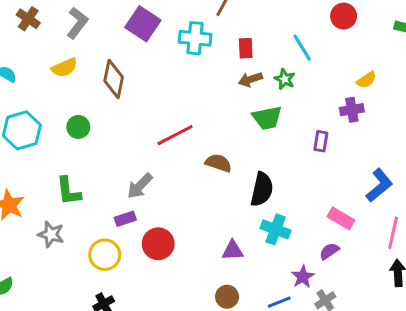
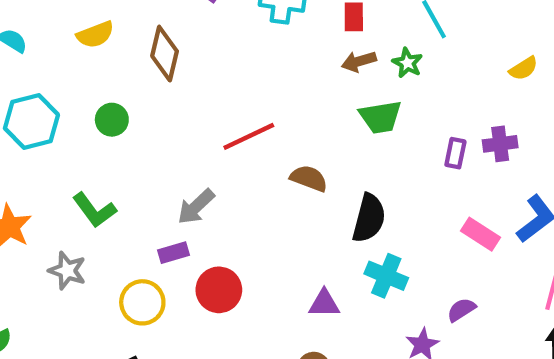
purple cross: (352, 110) -> (500, 144), moved
green L-shape: (68, 191) -> (94, 210), turned -32
pink rectangle: (341, 218) -> (481, 234), moved

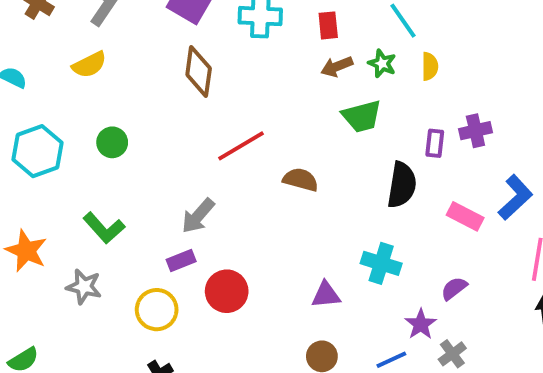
brown diamond: (165, 54) -> (199, 71), moved
yellow semicircle: (524, 68) -> (430, 66), moved, turned -52
black semicircle: (369, 218) -> (402, 185), moved

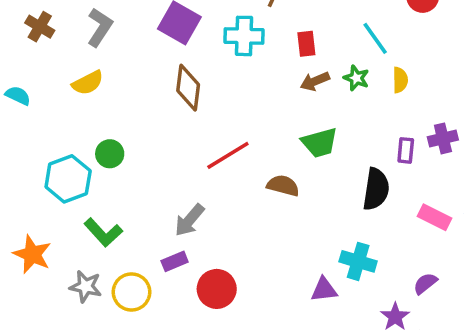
green trapezoid: (362, 116) -> (320, 143), moved
cyan hexagon: (38, 151) -> (68, 179), moved
purple triangle: (326, 295) -> (324, 290), moved
yellow circle: (157, 310) -> (131, 292), moved

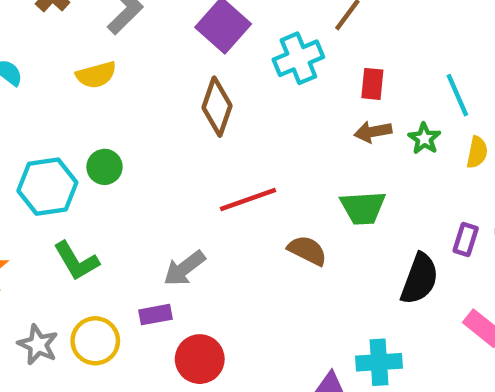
cyan cross: (244, 36) -> (298, 58), turned -36
cyan cross: (358, 261) -> (379, 362), turned -32
gray star: (86, 287) -> (38, 345), moved

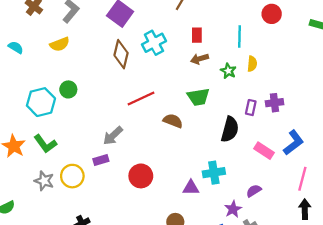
cyan cross: (298, 58) -> (154, 43), moved
cyan line: (457, 95) -> (240, 36), turned 30
green star: (424, 139) -> (228, 71), moved
green L-shape: (76, 261) -> (45, 144), moved
red circle: (200, 359) -> (141, 176), moved

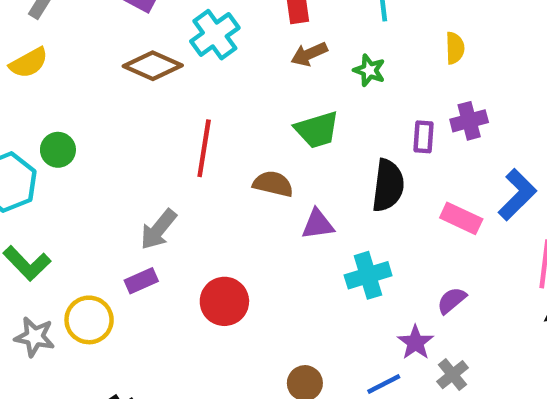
brown diamond: (121, 54) -> (153, 66), turned -72
yellow semicircle: (252, 64) -> (455, 48), moved
red line: (141, 98) -> (204, 148), turned -48
purple triangle: (191, 188) -> (318, 224), moved

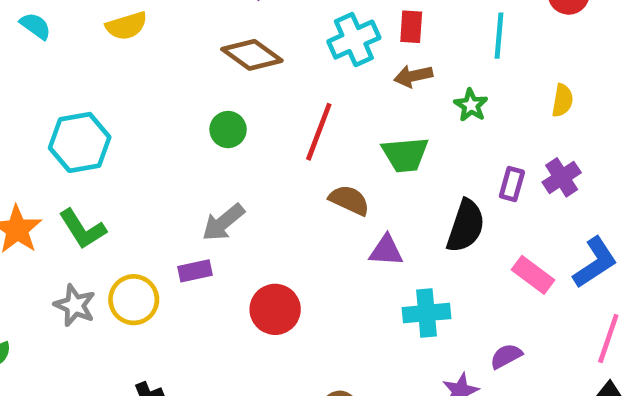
cyan cross: (215, 35) -> (354, 40), moved
purple cross: (469, 121) -> (562, 177), turned -30
red line: (204, 148) -> (319, 132), moved
green circle: (58, 150) -> (228, 130), moved

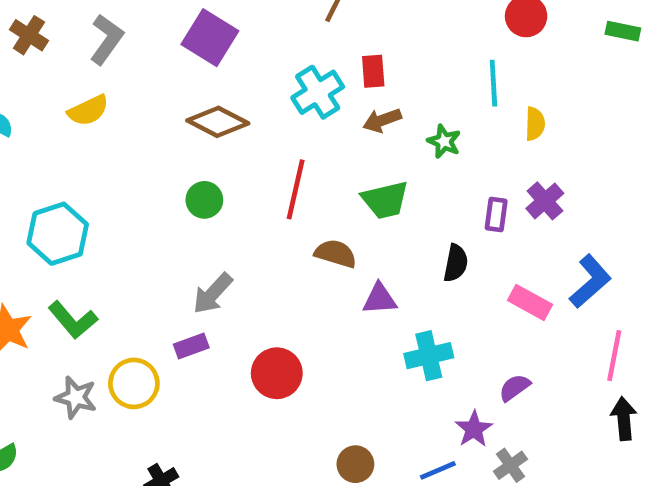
cyan line: (499, 36) -> (493, 83), moved
black semicircle: (466, 226) -> (456, 263), size x0.7

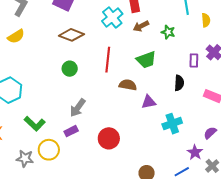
green L-shape: (73, 320) -> (35, 124), moved

